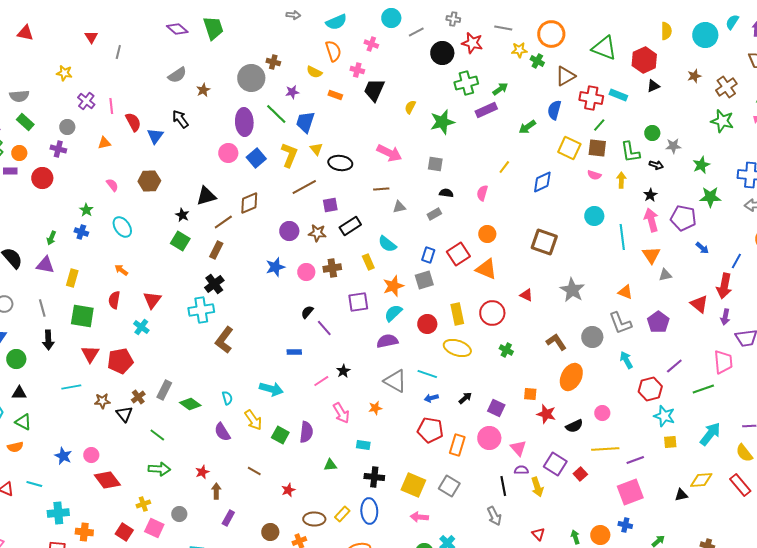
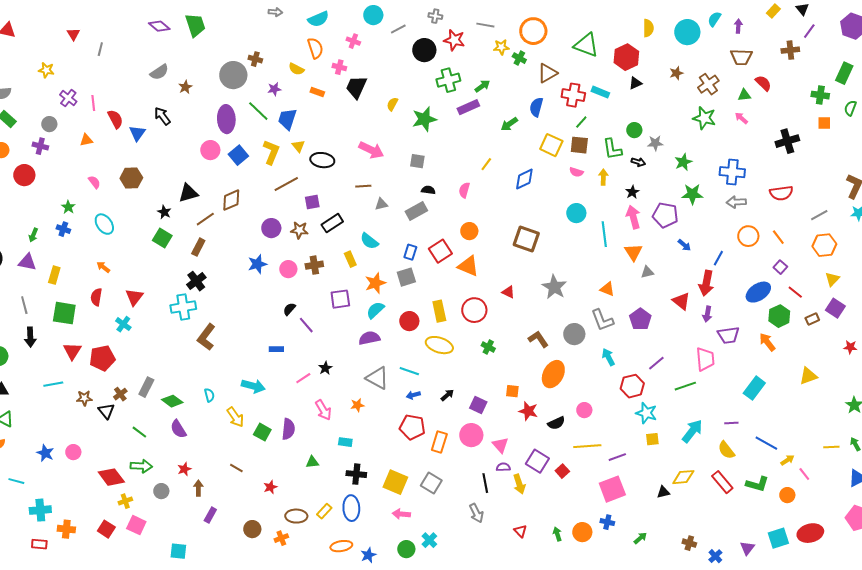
gray rectangle: (434, 214) -> (416, 211), size x1.5
purple semicircle: (222, 432) -> (178, 429), moved
red diamond: (107, 480) -> (111, 477), moved
gray circle: (179, 514) -> (161, 491), moved

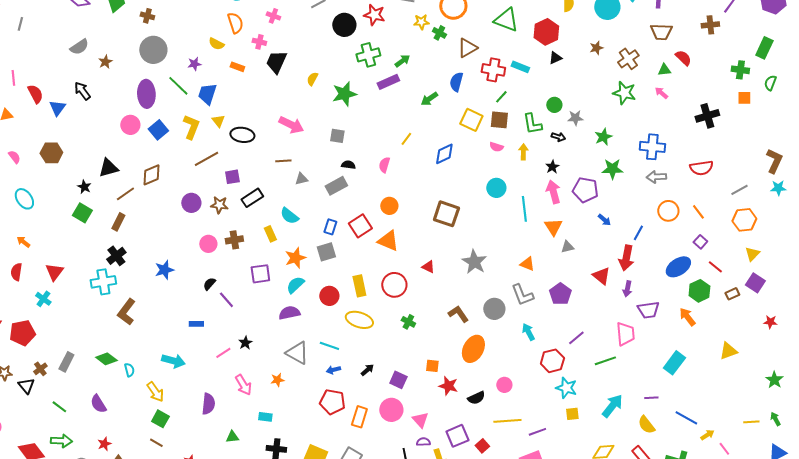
brown cross: (255, 59) -> (147, 16), moved
blue star: (257, 264) -> (164, 270), moved
green diamond: (172, 401) -> (106, 359), moved
green square: (262, 432) -> (160, 419), moved
purple square: (537, 461) -> (457, 436), turned 35

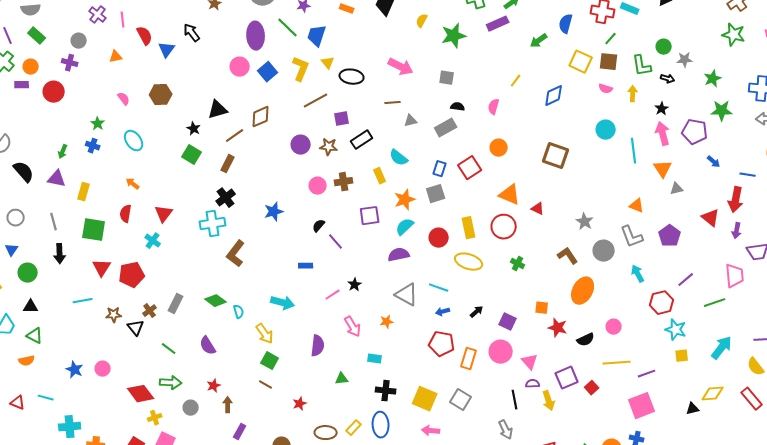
blue line: (638, 233) -> (748, 175), turned 70
orange triangle: (388, 241) -> (510, 195), moved
gray star: (474, 262) -> (585, 222), moved, size x0.7

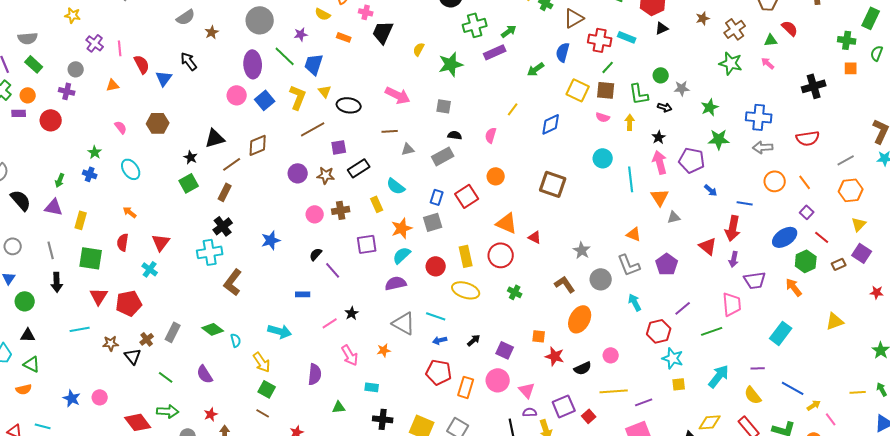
green square: (192, 155) -> (189, 183), turned 30

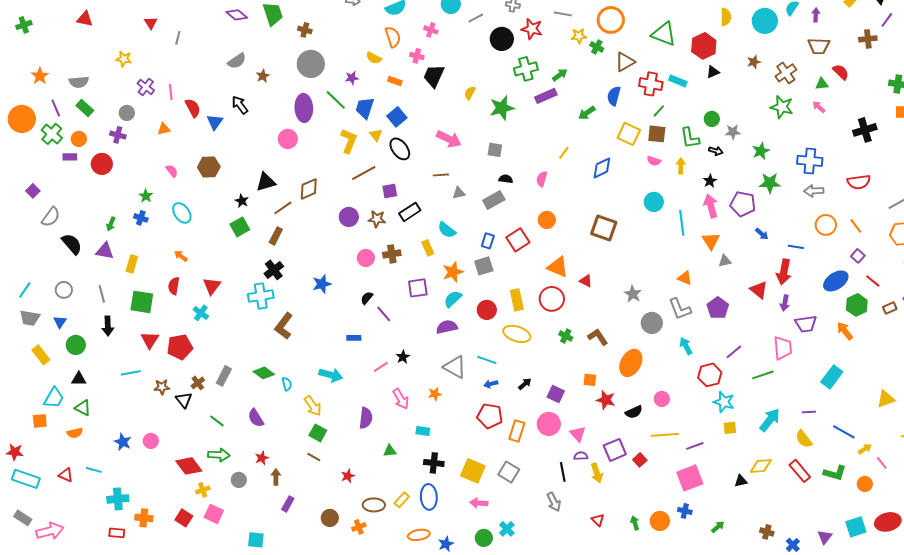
blue square: (265, 100) -> (397, 117), moved
black ellipse: (349, 105) -> (400, 149), turned 45
brown L-shape: (565, 284) -> (598, 337), moved
yellow triangle: (835, 321) -> (886, 399), moved

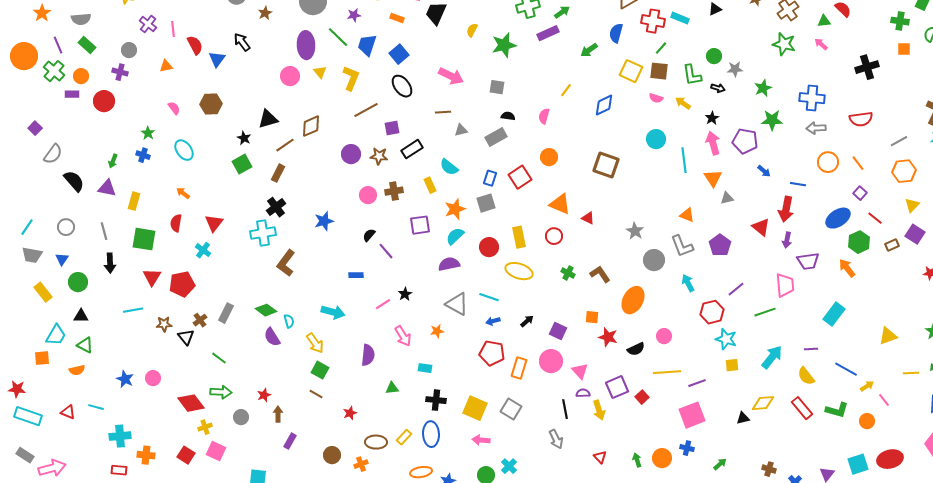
yellow triangle: (376, 135) -> (320, 72), moved
yellow arrow: (681, 166) -> (683, 103), turned -56
red circle: (552, 299) -> (554, 236), size x0.7
purple semicircle: (256, 418) -> (272, 337), moved

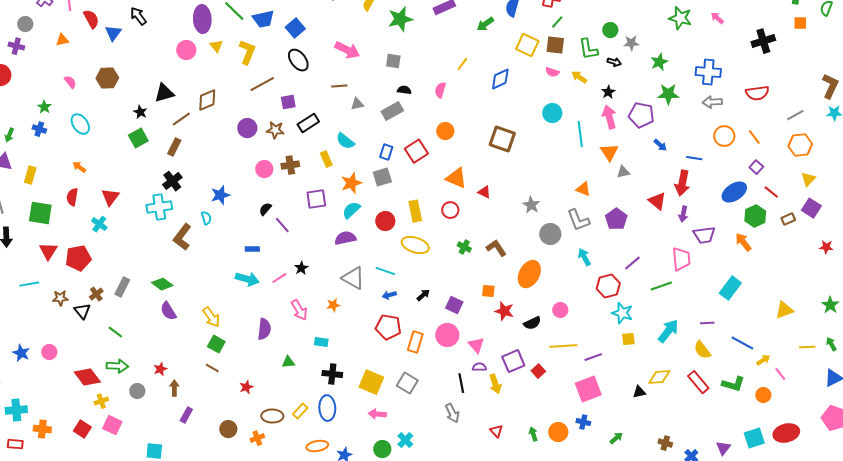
blue trapezoid: (367, 45) -> (263, 19), turned -120
cyan arrow: (333, 312) -> (247, 279), moved
cyan semicircle: (289, 321) -> (206, 218), moved

